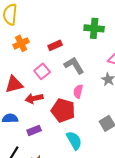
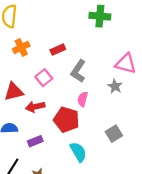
green cross: (94, 28) -> (100, 16), moved
gray L-shape: (74, 65) -> (78, 71), turned -115

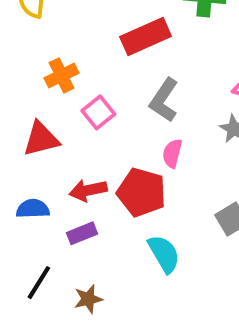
orange cross: (21, 47) -> (62, 75), moved
red rectangle: (58, 50) -> (146, 37), moved, size x1.6
red arrow: (35, 107) -> (88, 190), moved

